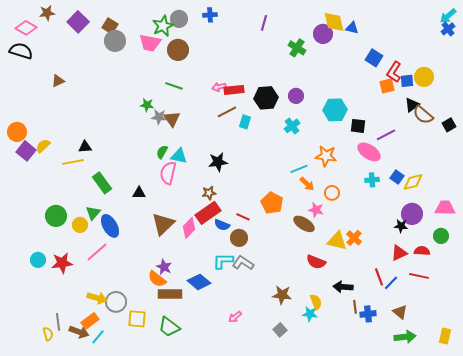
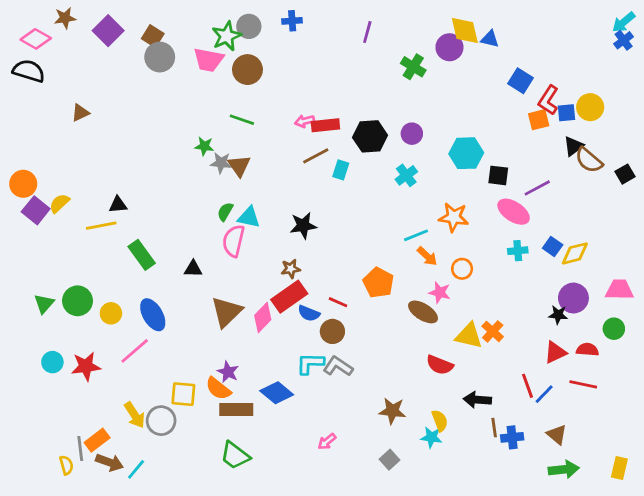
green triangle: (93, 213) -> (44, 304), moved
yellow arrow: (97, 298) -> (135, 415), turned 42
yellow square: (137, 319) -> (183, 394), moved
orange rectangle: (90, 321) -> (97, 440), moved

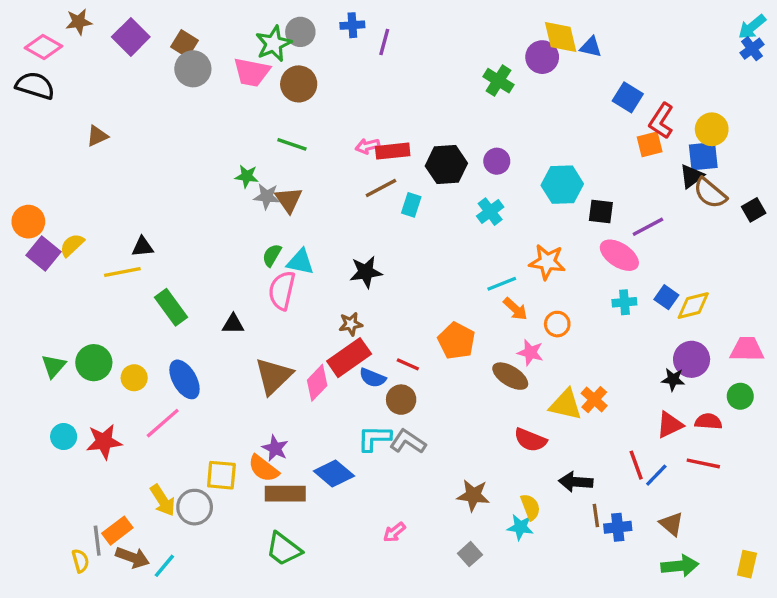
purple line: (367, 32) -> (384, 42), moved
blue square: (566, 113) -> (703, 156), moved, size x1.4

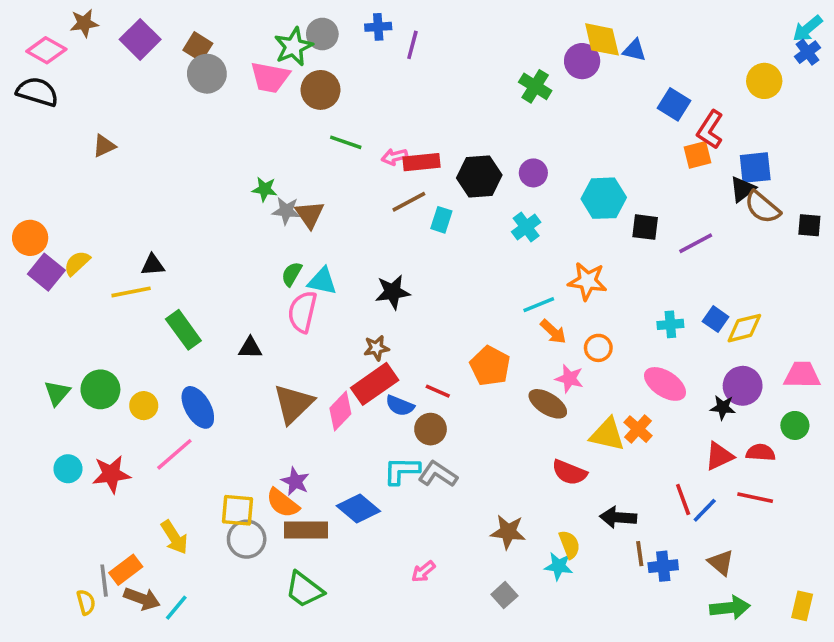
yellow circle: (712, 129) -> (764, 81), moved
green line: (292, 144) -> (346, 142), moved
black square: (754, 210) -> (809, 225), turned 35
pink ellipse: (619, 255) -> (665, 384), moved
gray circle: (195, 507) -> (247, 539), moved

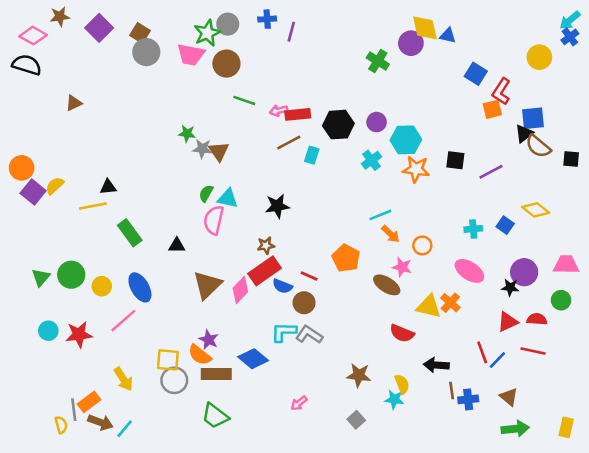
cyan hexagon: (604, 198) -> (406, 140), moved
orange star: (587, 281) -> (416, 169), moved
yellow diamond: (744, 328) -> (536, 210), moved, turned 52

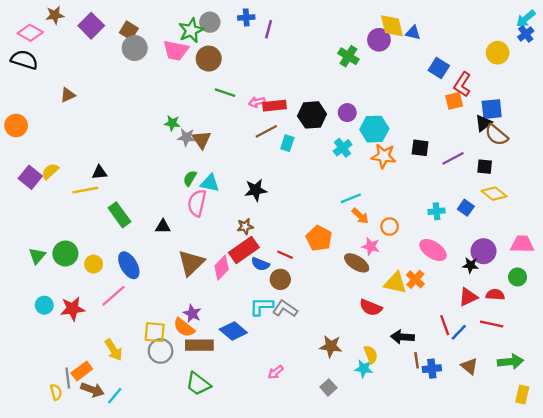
black square: (571, 159) -> (485, 167), moved
orange circle: (22, 168) -> (16, 126), moved
green arrow: (515, 429) -> (510, 362), moved

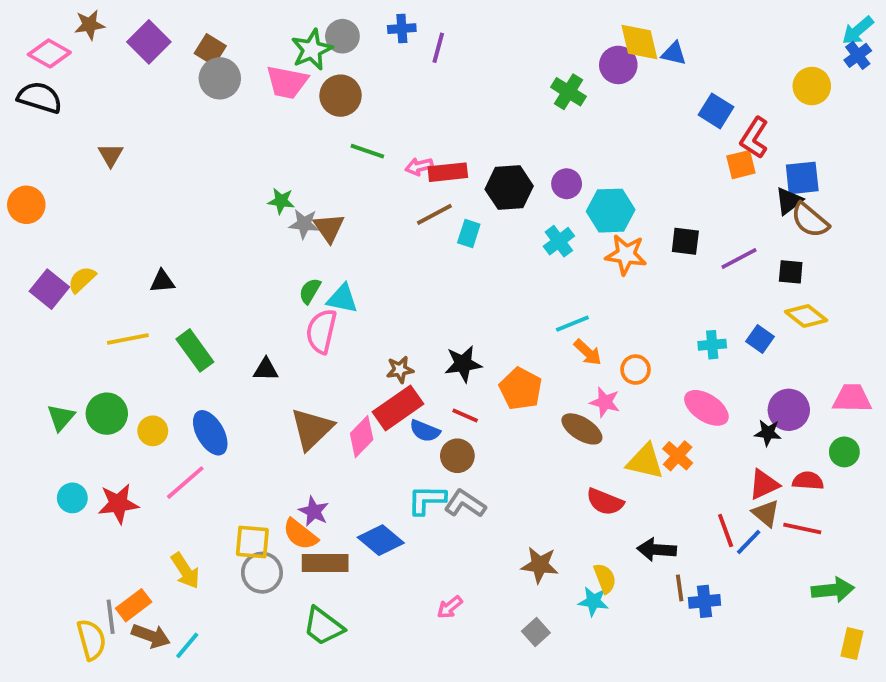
brown triangle: (68, 95) -> (111, 155), turned -35
yellow line: (85, 190) -> (128, 339), moved
black star: (256, 190) -> (463, 364), moved
brown triangle: (469, 366) -> (766, 513), moved
yellow semicircle: (56, 392) -> (91, 640), size x1.5

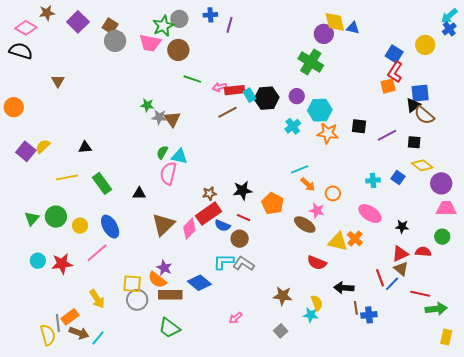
green cross: (568, 92) -> (311, 62), moved, size x1.4
blue square: (716, 111) -> (394, 54), moved
cyan rectangle: (469, 234) -> (250, 95), moved, turned -48
purple circle: (789, 410) -> (441, 183), moved
red line: (802, 529) -> (420, 294), moved

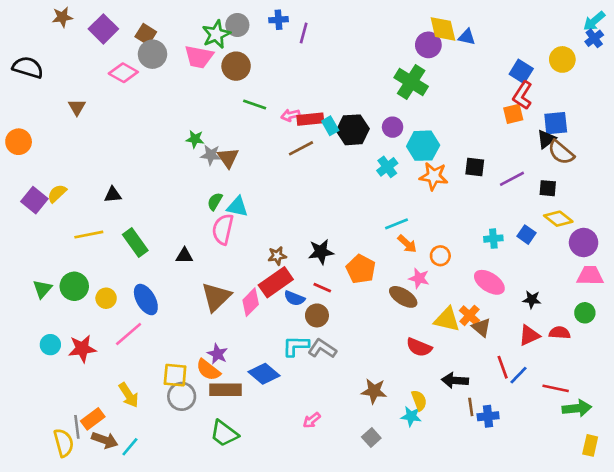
pink diamond: (26, 28) -> (123, 73), moved
brown triangle: (401, 269) -> (481, 327), moved

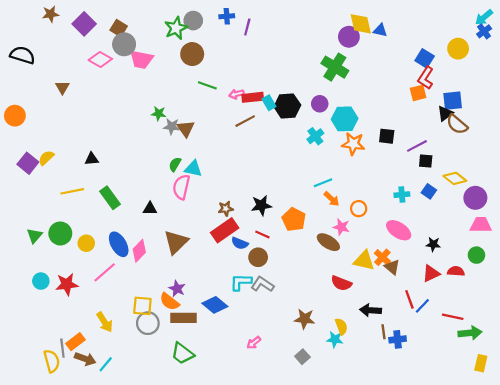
pink trapezoid: (199, 57) -> (141, 59), moved
black square: (548, 188) -> (426, 161), moved
pink diamond: (251, 302) -> (139, 251), moved

